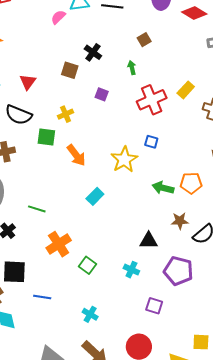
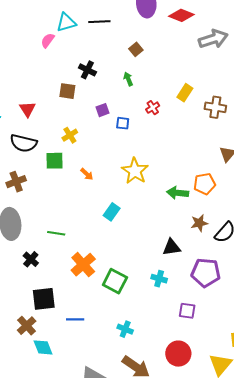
purple square: (102, 94) -> (103, 110), turned -32
red cross: (152, 100) -> (153, 108), size x0.5
blue square: (151, 142) -> (123, 123), moved
orange arrow: (76, 155) -> (87, 174), size x0.6
green square: (87, 265) -> (115, 281), size x1.4

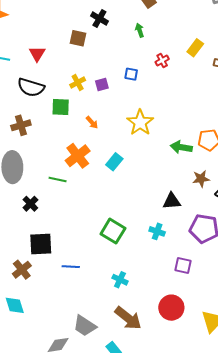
purple square: (103, 110) -> (102, 85), moved
orange cross: (83, 265) -> (78, 156), moved
cyan diamond: (43, 347) -> (15, 305), moved

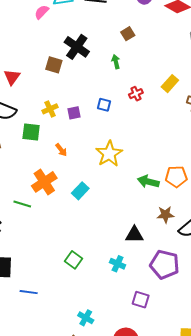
black cross: (99, 18) -> (77, 47), size x1.4
green square: (113, 231) -> (74, 260), size x0.7
cyan cross: (120, 280) -> (86, 318), moved

